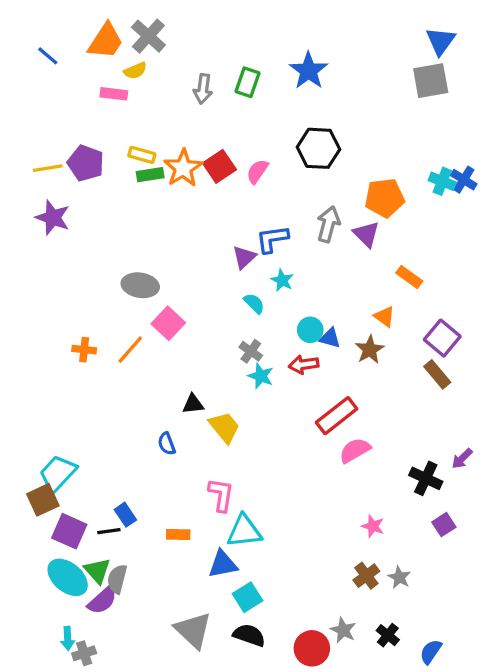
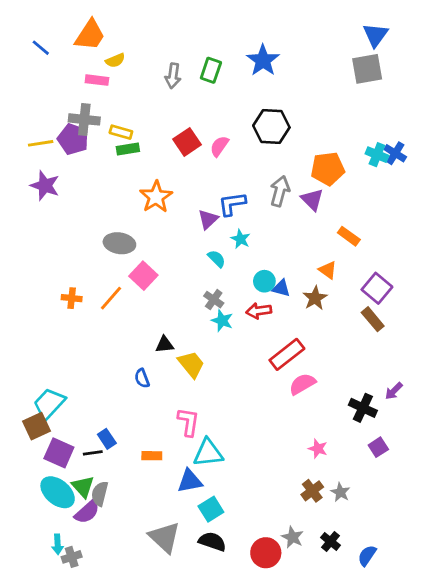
gray cross: (148, 36) -> (84, 119), moved, turned -36
orange star: (183, 168) -> (156, 197), moved

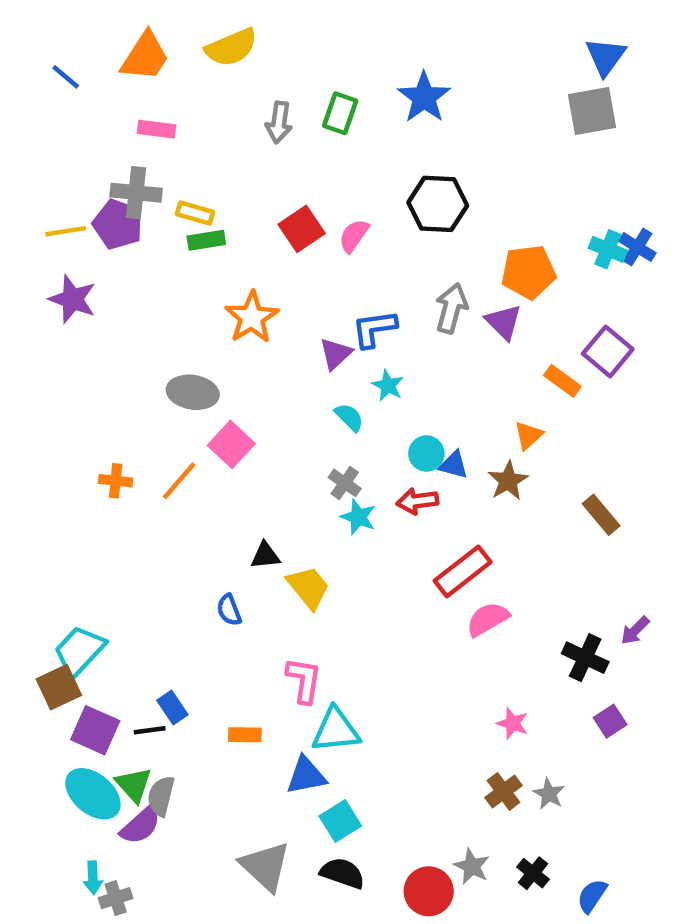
yellow semicircle: (115, 60) -> (231, 47), moved, size x1.6
orange triangle: (328, 270) -> (528, 435), turned 42
purple square: (377, 288) -> (608, 351), moved

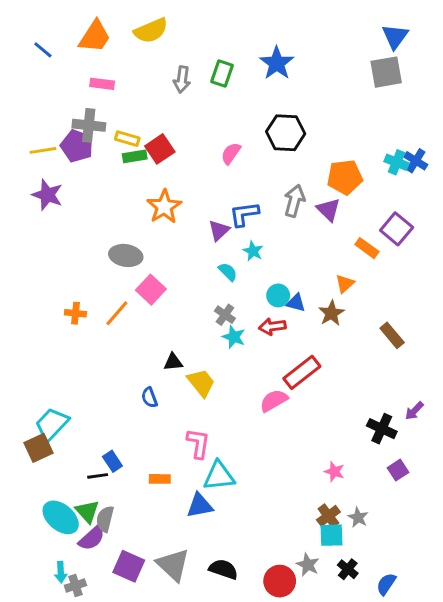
red square: (302, 229) -> (160, 149), moved
pink semicircle: (488, 619) -> (274, 401), moved
purple square: (95, 730) -> (129, 566), moved
cyan square: (340, 821) -> (331, 535), moved, turned 30

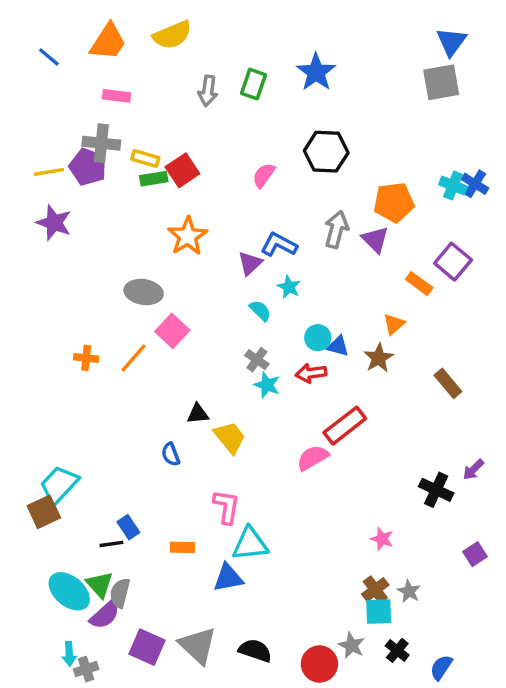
blue L-shape: (244, 214) -> (279, 245), turned 36
purple square: (398, 470) -> (475, 554), moved

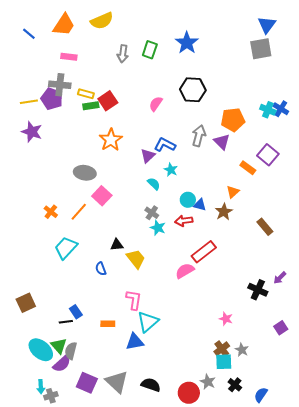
orange cross: (86, 358) -> (51, 212), turned 32
cyan trapezoid: (59, 485) -> (66, 248), moved
cyan triangle: (250, 544) -> (148, 322), turned -35

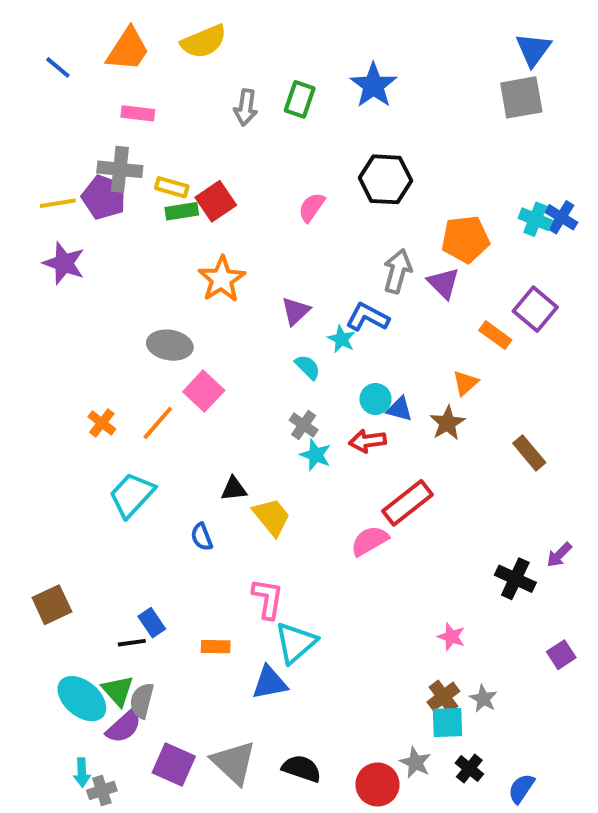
blue L-shape: (165, 145) -> (368, 317), moved

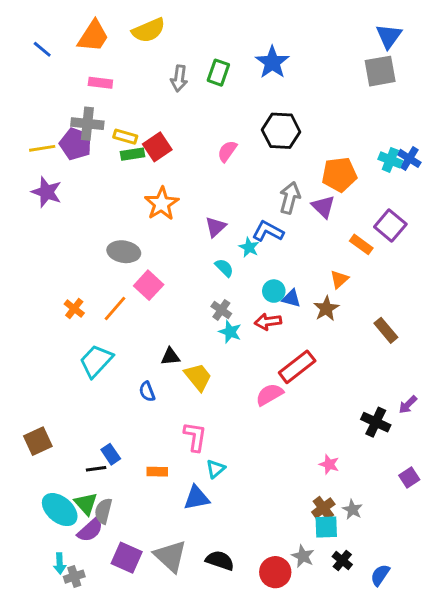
cyan triangle: (296, 643) -> (216, 469), size x0.6

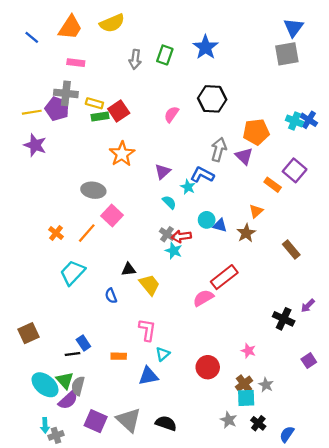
red arrow: (268, 322) -> (181, 236), moved
red circle: (275, 572) -> (208, 367), moved

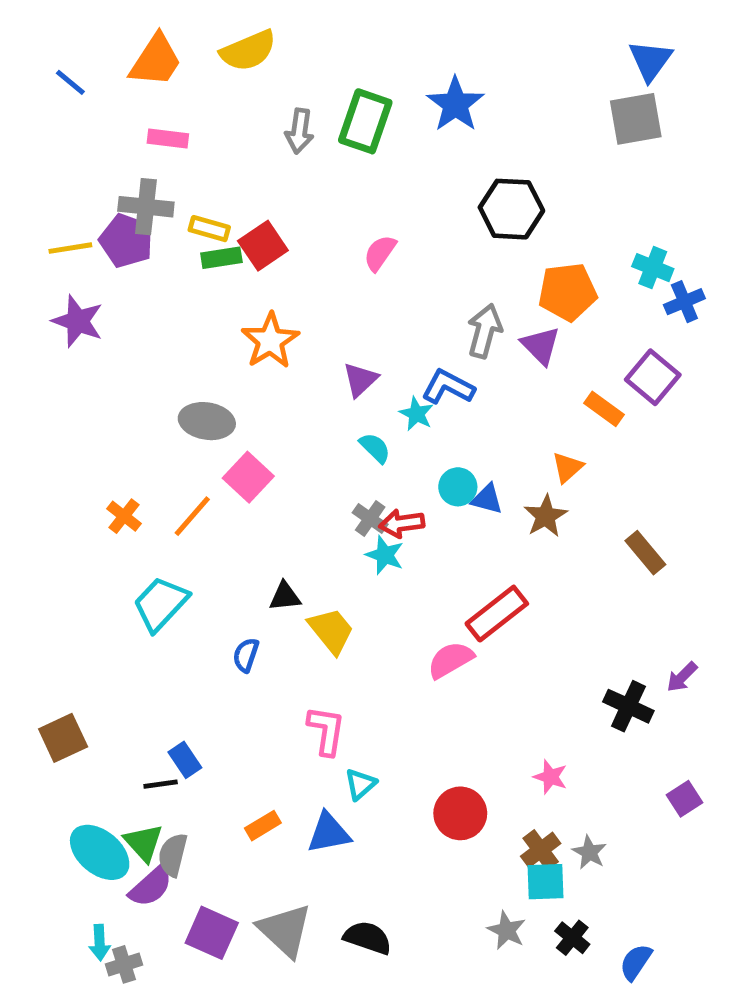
green rectangle: (165, 55) -> (365, 121), size x1.4
black hexagon: (212, 99) -> (511, 209), moved
blue cross: (309, 120) -> (684, 302), moved, turned 35
blue semicircle: (111, 296) -> (246, 655), turned 40
orange rectangle: (119, 356) -> (263, 826), moved, turned -32

